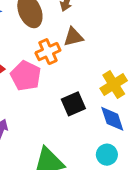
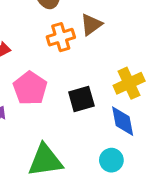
brown triangle: (73, 37) -> (91, 24), turned -30
pink pentagon: (26, 76) -> (30, 88), moved

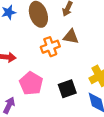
brown triangle: (91, 24) -> (71, 37), turned 49

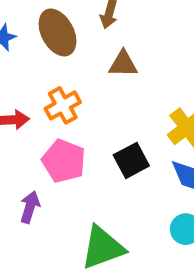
orange cross: (50, 47) -> (63, 105), moved

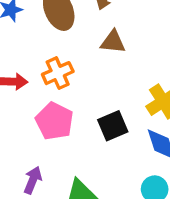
purple arrow: (30, 207) -> (33, 180), moved

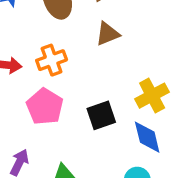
brown triangle: (113, 42) -> (108, 34), turned -32

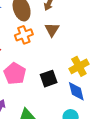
brown triangle: (108, 34) -> (52, 30), turned -35
orange cross: (52, 60) -> (24, 35), moved

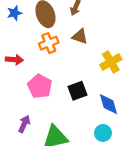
brown triangle: (52, 30) -> (80, 36), turned -42
yellow cross: (79, 66) -> (111, 62), moved

